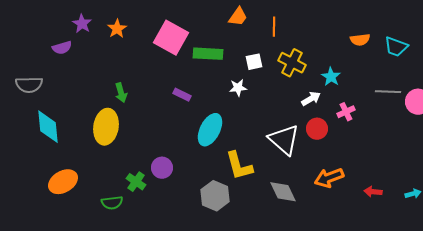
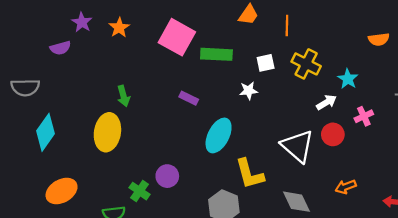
cyan diamond: (48, 127) -> (46, 132), turned 40
orange arrow: (329, 178) -> (346, 187), size x0.7

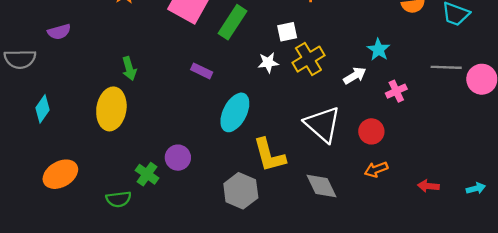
purple semicircle: (60, 48) -> (59, 32), moved
green rectangle: (216, 54) -> (232, 22), turned -60
yellow cross: (306, 64) -> (308, 59), moved, turned 32
cyan diamond: (46, 132) -> (43, 109), size x0.7
red circle: (333, 134) -> (371, 131), moved

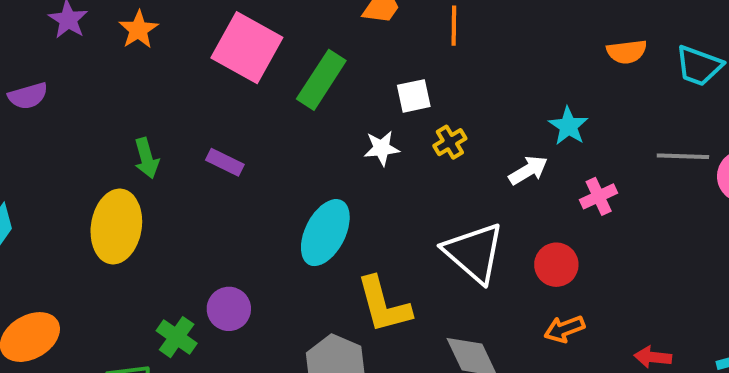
yellow cross: (308, 59) -> (450, 142), size x0.6
purple rectangle: (202, 71) -> (225, 162), moved

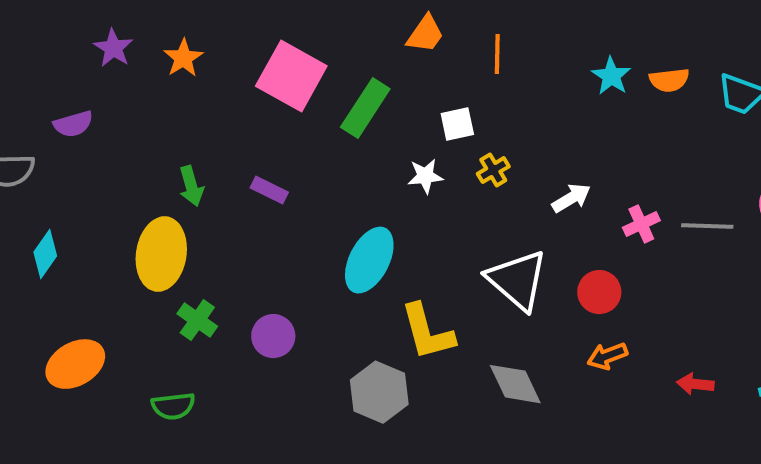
cyan star: (568, 126) -> (611, 76), moved
gray line: (683, 156) -> (707, 226), moved
green cross: (177, 337) -> (197, 320), moved

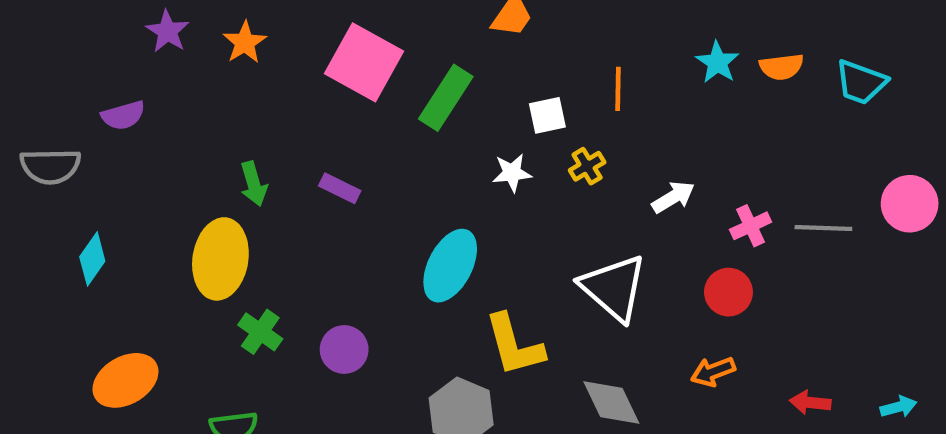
orange line: (497, 54) -> (618, 89), moved
red circle: (599, 292) -> (728, 292), moved

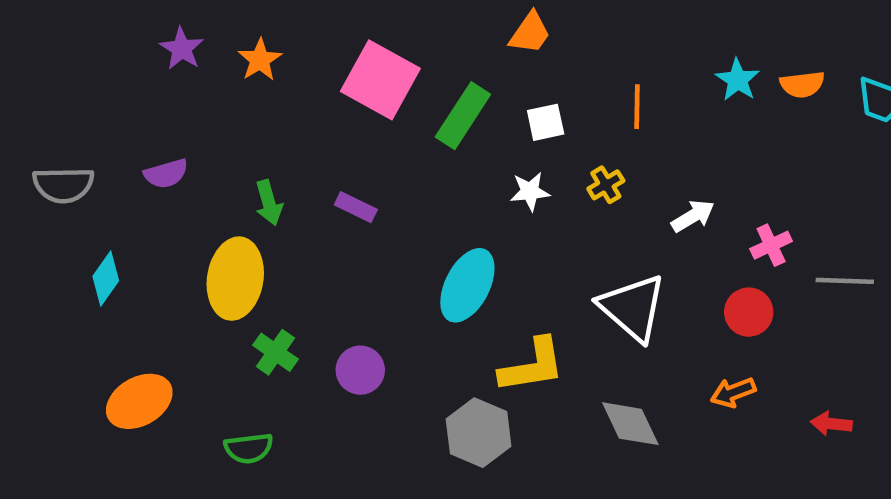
purple semicircle: (123, 115) -> (166, 174), moved
white square: (547, 115) -> (546, 122), moved
gray line: (823, 228) -> (845, 281), moved
yellow L-shape: (514, 345) -> (532, 366), turned -84

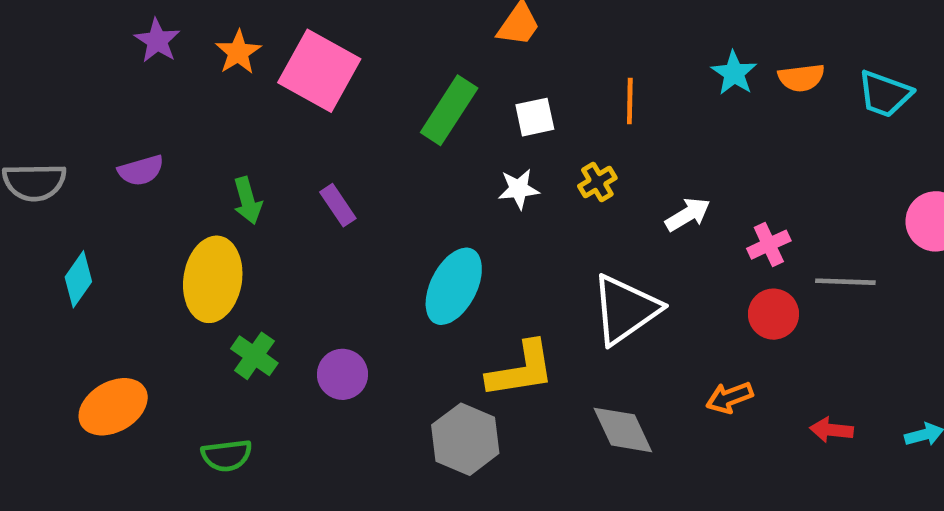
pink square: (380, 80) -> (319, 71), moved
purple rectangle: (356, 207) -> (338, 205), turned 30
white triangle: (633, 308) -> (625, 309), turned 44
red circle: (749, 312) -> (773, 314), moved

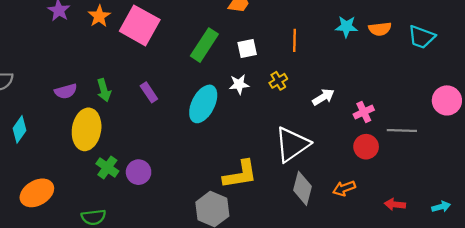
cyan star: (734, 73) -> (346, 27), turned -30
purple semicircle: (141, 170) -> (66, 91), moved
cyan ellipse: (454, 286) -> (203, 104), moved
purple circle: (342, 374) -> (139, 172), moved
gray diamond: (623, 430) -> (303, 188), moved, turned 40

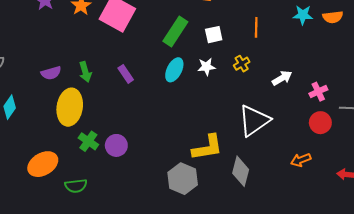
cyan ellipse: (203, 104) -> (174, 70), moved, size x0.7
gray diamond: (303, 188) -> (241, 171), moved
orange ellipse: (37, 193) -> (43, 164), moved

